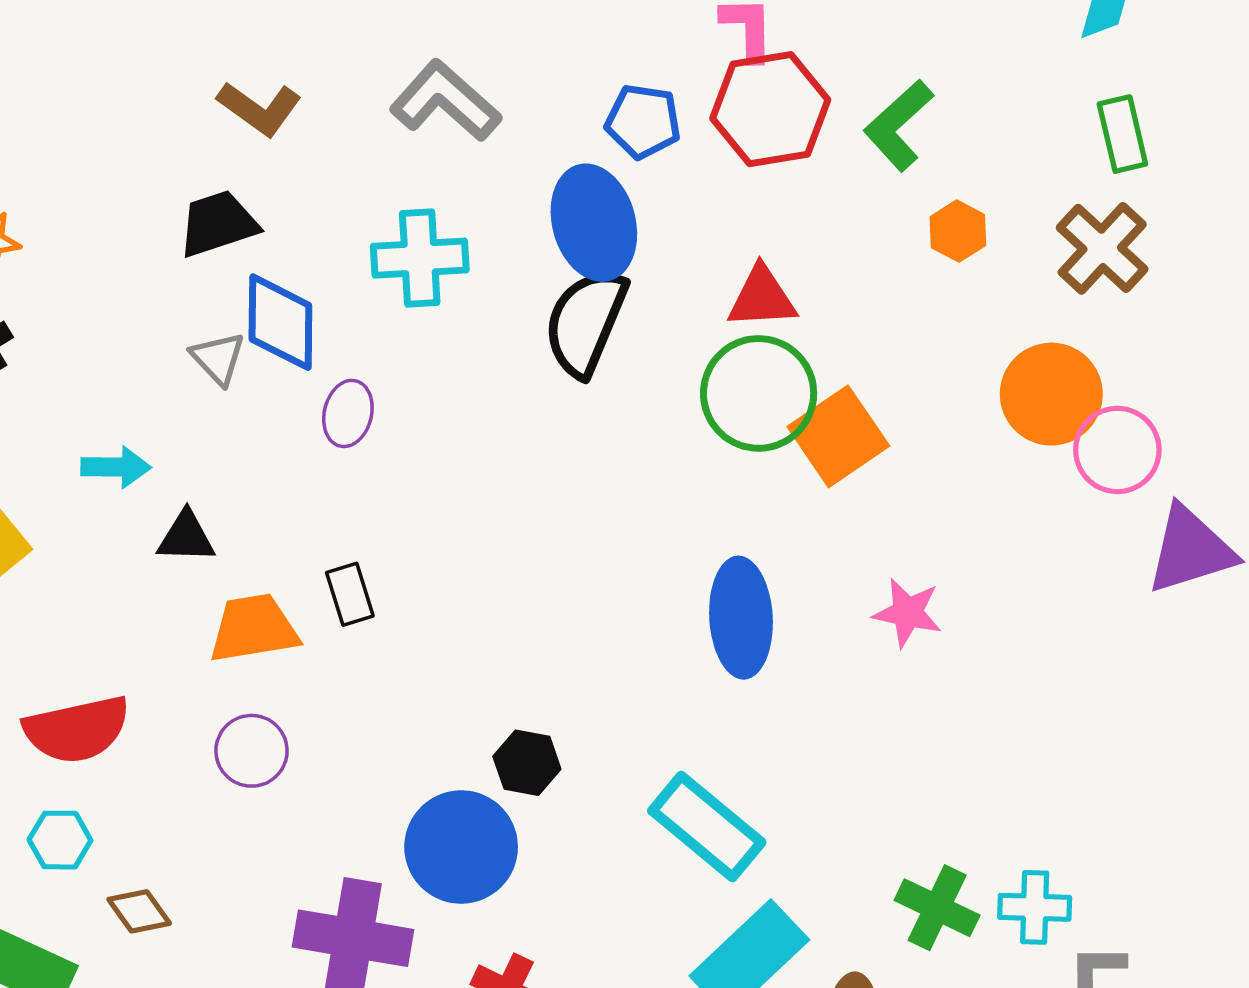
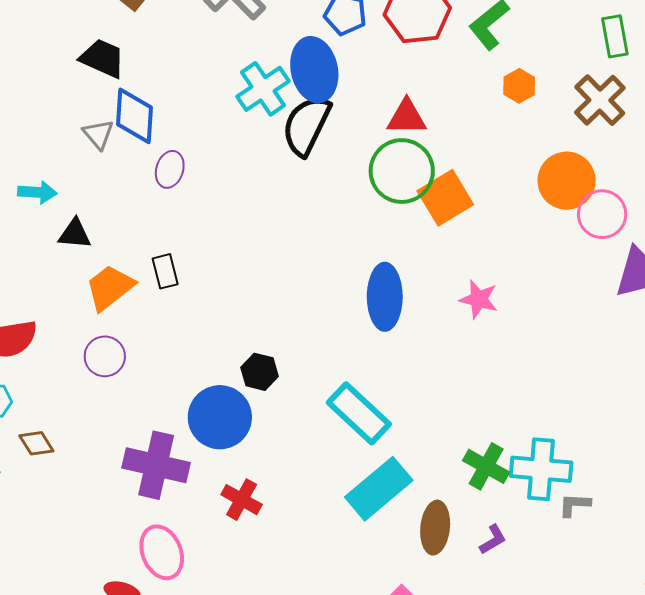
black trapezoid: (218, 224) -> (102, 58), turned 39
cyan cross: (420, 258) -> (263, 89), moved, turned -34
orange trapezoid: (254, 628) -> (110, 287), turned -32
cyan cross: (1035, 907) -> (541, 469), size x1.5

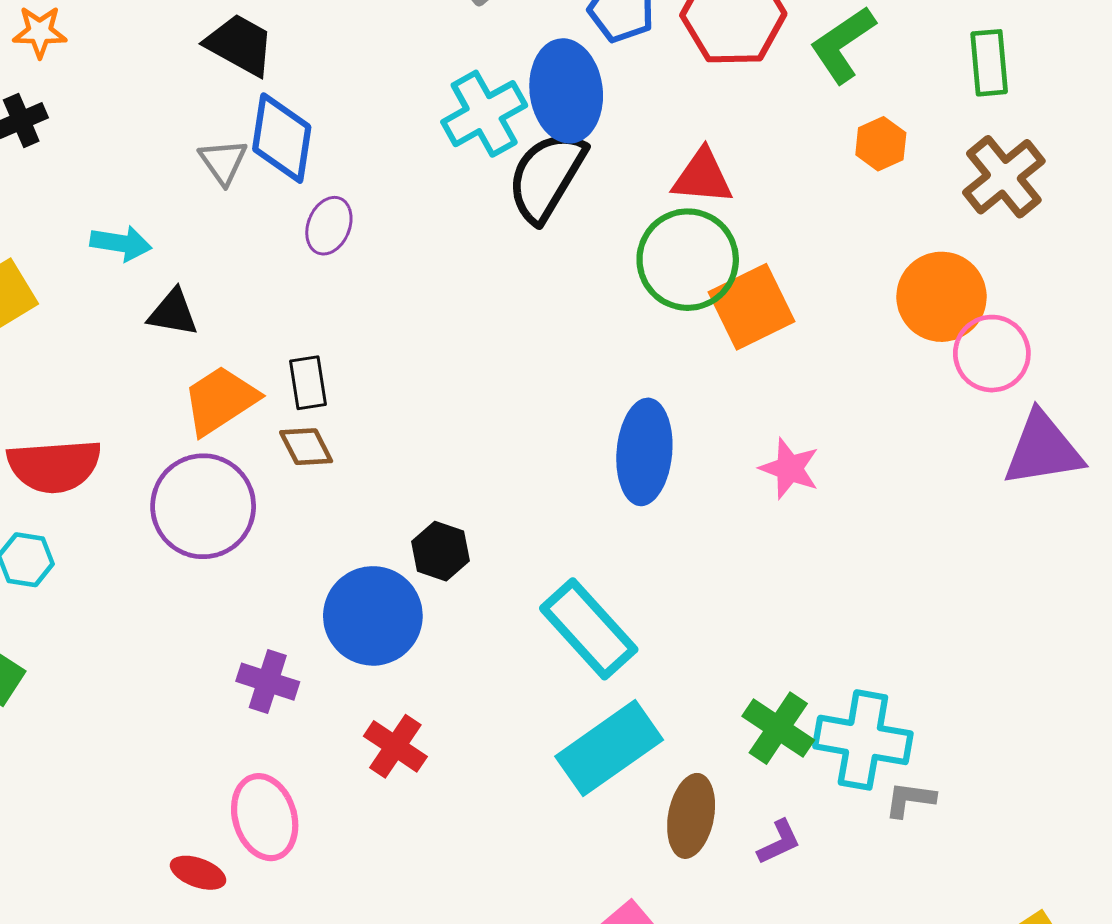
green rectangle: (615, 36) -> (989, 63), moved
purple circle: (105, 356) -> (203, 506), size x1.6
brown diamond: (36, 443) -> (306, 447), moved
purple cross: (156, 465) -> (268, 682), size x0.6

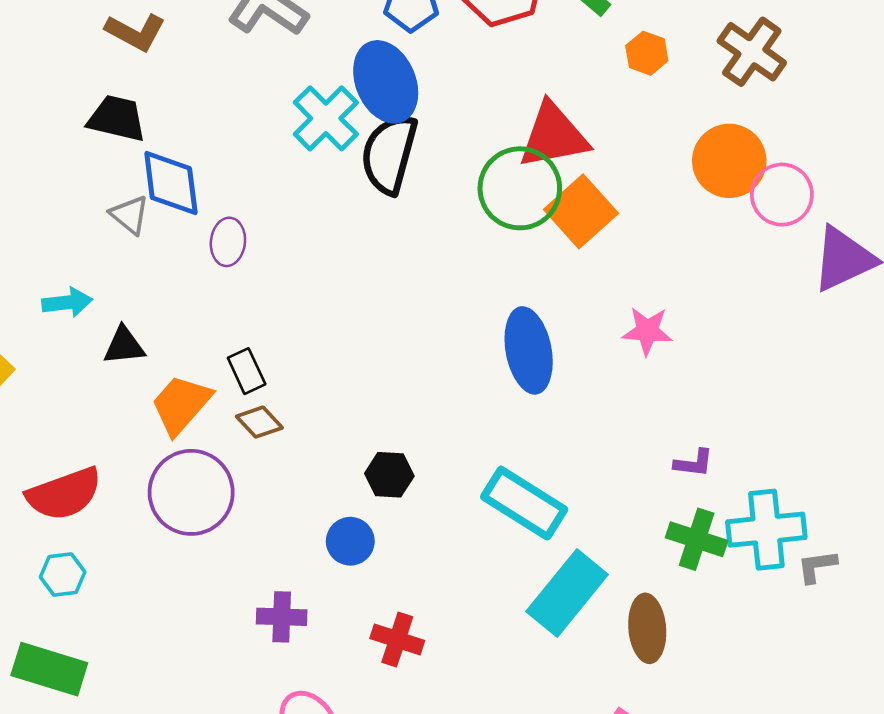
red triangle: (702, 177) -> (553, 136), moved, size x1.4
blue circle: (373, 616) -> (350, 541), size x0.6
purple L-shape: (779, 842) -> (694, 463), moved, turned 48

